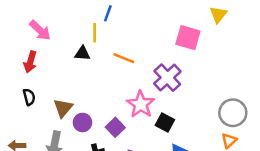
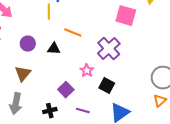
black triangle: (82, 53) -> (54, 49), moved
pink star: (141, 104) -> (87, 71), size x0.6
purple circle: (82, 122) -> (28, 44), moved

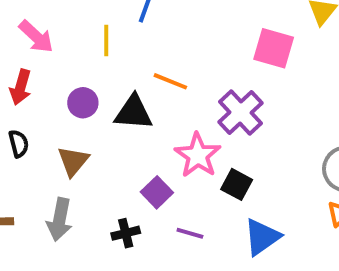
yellow line: (49, 12) -> (106, 40), moved
black triangle: (54, 49) -> (133, 112), size x1.5
pink star: (87, 71) -> (198, 155), size x1.6

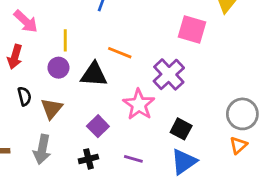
yellow line: (106, 40) -> (65, 40), moved
black semicircle: (19, 144) -> (24, 96), moved
black square: (237, 184) -> (181, 129), moved
purple square: (157, 192) -> (98, 126), moved

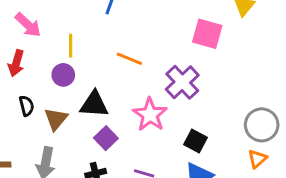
black triangle: (94, 74) -> (94, 104), moved

